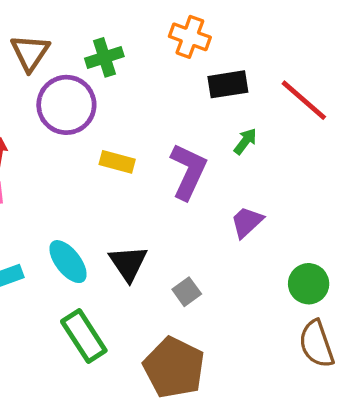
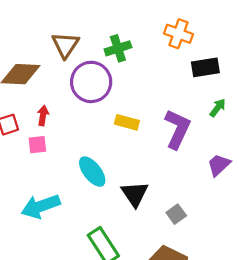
cyan ellipse: (68, 262) -> (92, 172), moved

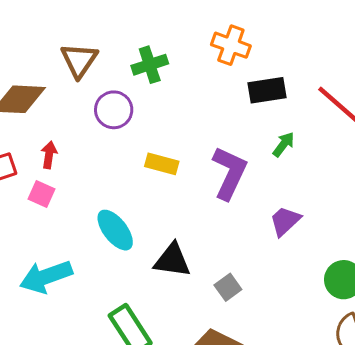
purple circle: (91, 82) -> (114, 110), size x0.7
pink square: (37, 145) -> (42, 194), turned 30
black triangle: (135, 194) -> (172, 260), turned -48

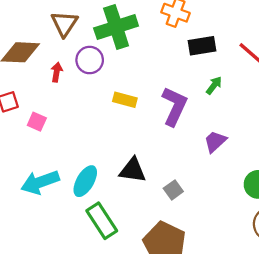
green cross: (150, 65) -> (116, 27), size x1.6
red arrow: (49, 155) -> (57, 72), moved
cyan ellipse: (115, 230) -> (85, 181), moved, turned 68

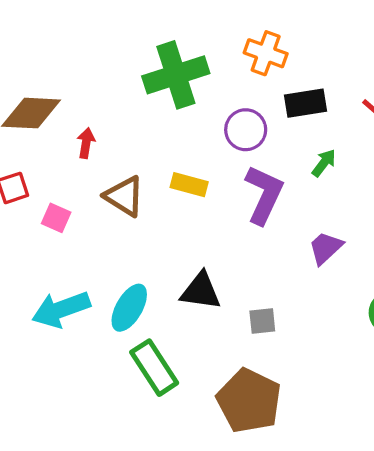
brown triangle: (64, 24) -> (124, 196), moved, turned -32
purple circle: (90, 60) -> (246, 130), moved
gray square: (173, 190) -> (262, 321), turned 30

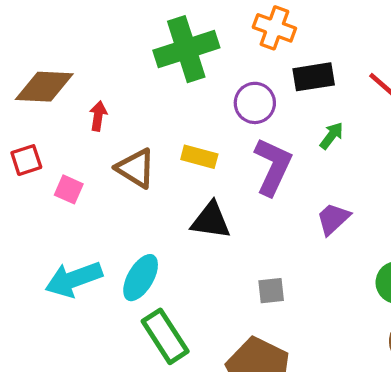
black triangle: (201, 291) -> (211, 220), moved

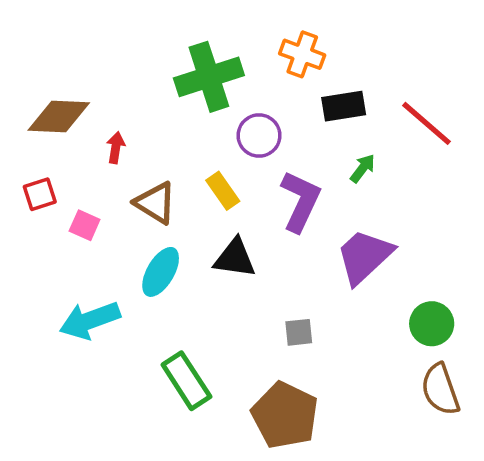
purple circle: (255, 103) -> (259, 136), moved
yellow rectangle: (199, 157) -> (223, 191), turned 40
purple trapezoid: (333, 219) -> (364, 256), size x1.6
cyan ellipse: (141, 278) -> (161, 272), moved

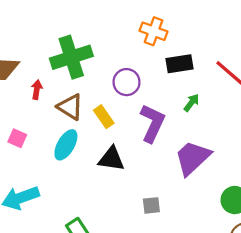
green cross: (209, 77) -> (71, 57), moved
brown triangle: (155, 203) -> (70, 107), moved
cyan ellipse: (161, 272) -> (66, 145), moved

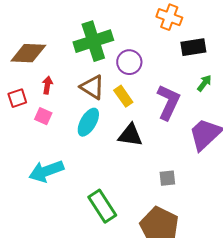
purple circle: (127, 82) -> (129, 62), moved
red arrow: (37, 90) -> (47, 85), moved

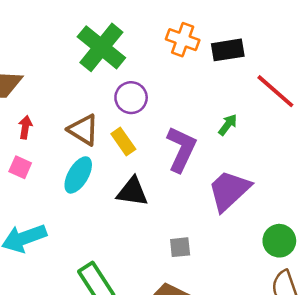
green cross: (93, 41) -> (101, 47), moved, turned -33
black rectangle: (193, 47) -> (228, 50), moved

